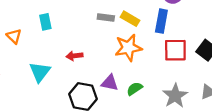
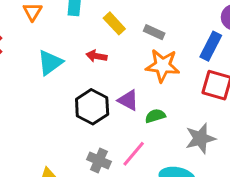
gray rectangle: (106, 18) -> (154, 32), moved
yellow rectangle: (130, 19) -> (114, 23), moved

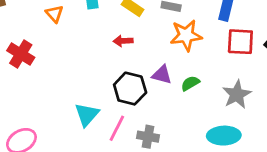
cyan triangle: (50, 63) -> (87, 114), moved
pink line: (134, 154) -> (117, 128), moved

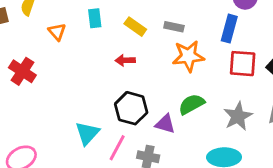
purple triangle: (162, 75) -> (165, 124), moved
green semicircle: (190, 83) -> (192, 104), size x1.4

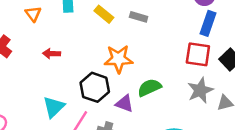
blue rectangle: (229, 29) -> (208, 23), moved
orange star: (188, 56) -> (118, 59), moved
red arrow: (125, 60) -> (51, 54), moved
gray star: (238, 116) -> (200, 90), moved

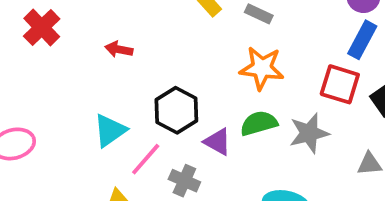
orange star: (118, 59) -> (262, 68), moved
gray star: (200, 90) -> (309, 133), moved

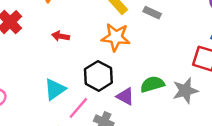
orange star: (262, 68) -> (116, 37), moved

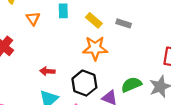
red arrow: (61, 36) -> (47, 71), moved

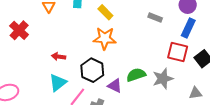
gray rectangle: (124, 23) -> (155, 17), moved

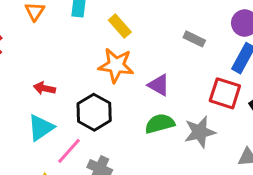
purple triangle: (115, 86) -> (159, 85), moved

